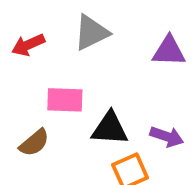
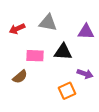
gray triangle: (91, 33) -> (48, 23), turned 36
black triangle: (110, 128) -> (63, 52), moved

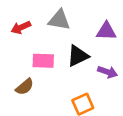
black triangle: (63, 52) -> (78, 56), turned -30
purple arrow: (85, 74) -> (108, 72), moved

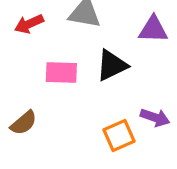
purple arrow: (108, 72) -> (155, 117), moved
brown semicircle: (25, 87) -> (24, 123), moved

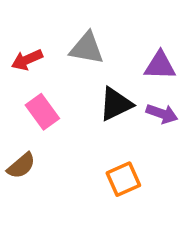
pink rectangle: (61, 72) -> (42, 112), moved, turned 52
purple arrow: (155, 117) -> (162, 114), moved

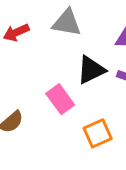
pink rectangle: (42, 112) -> (60, 99), moved

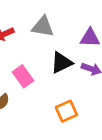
pink rectangle: (60, 99) -> (23, 76), moved

